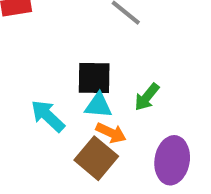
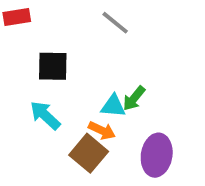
black square: (94, 78) -> (53, 66), moved
cyan triangle: (98, 105) -> (113, 106), moved

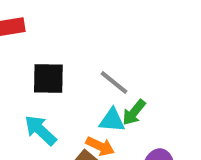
gray line: (115, 23) -> (114, 83), moved

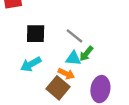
cyan arrow: (40, 130) -> (31, 64), turned -72

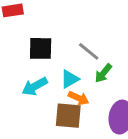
cyan triangle: (73, 58) -> (70, 79), moved, turned -35
brown square: (58, 88) -> (68, 116), turned -35

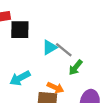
black square: (41, 48) -> (20, 30), moved
cyan triangle: (70, 79) -> (50, 47), moved

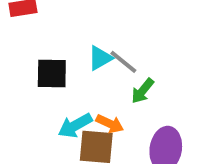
black square: (20, 30) -> (52, 74), moved
cyan arrow: (20, 78) -> (75, 126), moved

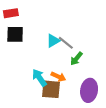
black square: (52, 74) -> (15, 34), moved
cyan arrow: (75, 126) -> (39, 78), turned 84

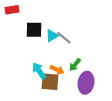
black square: (15, 34) -> (34, 30), moved
green arrow: (76, 59) -> (75, 65), moved

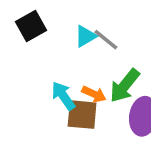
black square: (34, 30) -> (31, 26), moved, turned -30
green arrow: (75, 65) -> (125, 86), size x1.5

